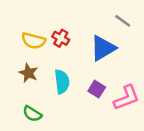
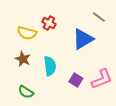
red cross: (61, 38) -> (49, 23), moved
purple square: (97, 89) -> (76, 80), moved

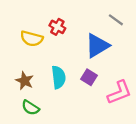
brown star: (23, 59) -> (25, 81), moved
purple square: (76, 80) -> (89, 77), moved

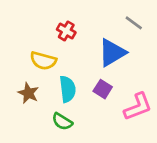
yellow semicircle: (32, 39) -> (43, 61), moved
green semicircle: (30, 108) -> (62, 121), moved

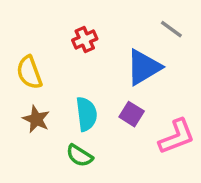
red cross: (66, 31) -> (85, 40), turned 36
yellow semicircle: (43, 61) -> (29, 72), moved, turned 55

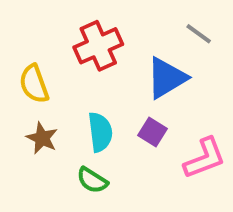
red cross: (85, 40) -> (98, 46), size x1.6

